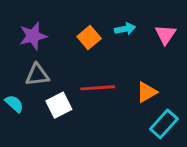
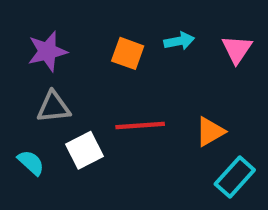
orange square: (89, 37) -> (128, 53), turned -30
cyan semicircle: (14, 104) -> (31, 163), moved

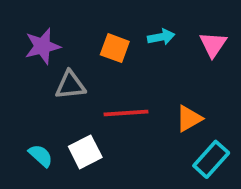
gray triangle: (54, 107) -> (70, 85), moved
white square: (84, 150) -> (85, 152), moved
cyan semicircle: (31, 163) -> (41, 156), moved

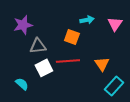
orange square: (115, 48) -> (72, 37), moved
orange triangle: (189, 119) -> (102, 64), turned -35
white square: (85, 152) -> (44, 68), moved

